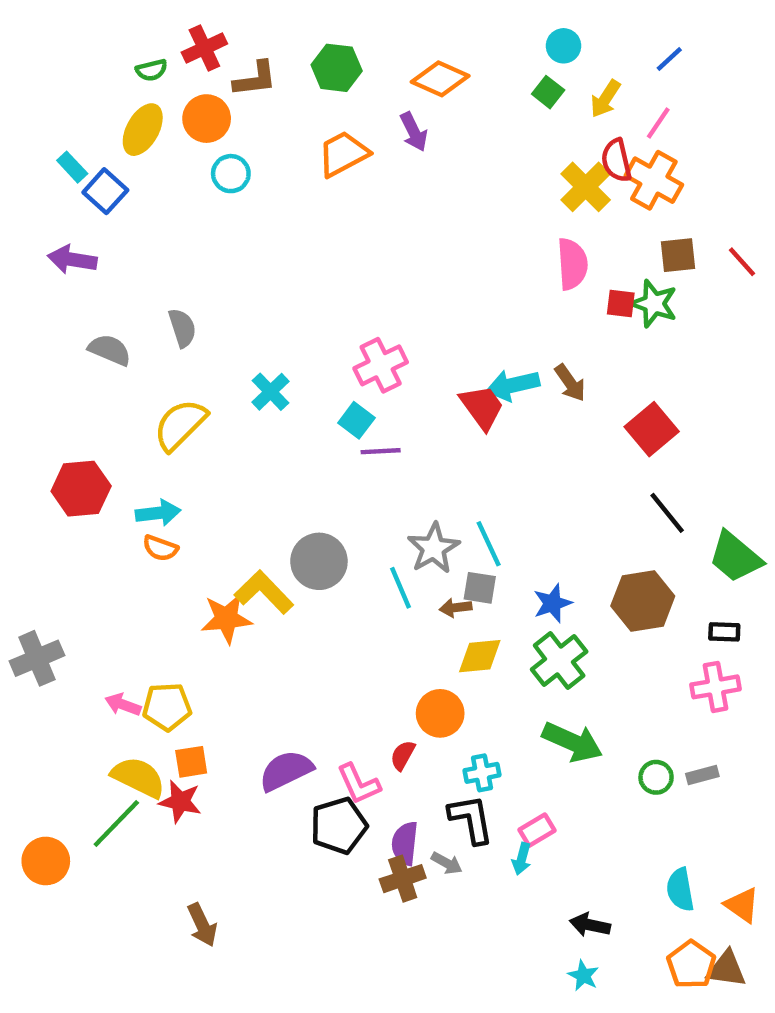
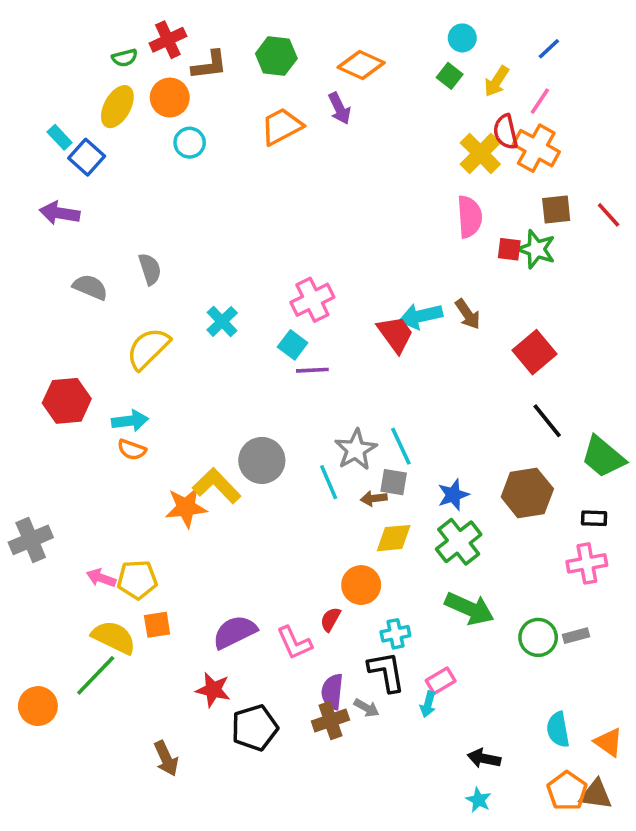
green circle: (656, 777) -> (538, 637), size x1.4
red star: (180, 801) -> (213, 690), moved
black pentagon: (339, 826) -> (255, 728), moved

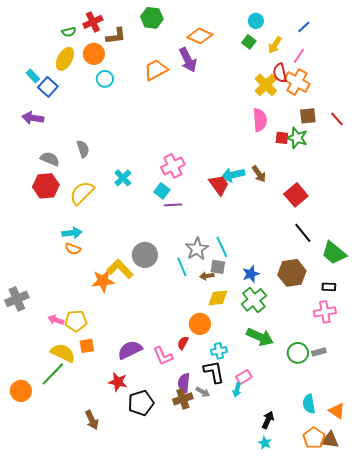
green hexagon: (276, 56) -> (152, 18), moved
purple arrow: (339, 108) -> (188, 60), size x1.4
red hexagon: (67, 401) -> (46, 186), moved
black arrow: (484, 758) -> (268, 420), turned 102

